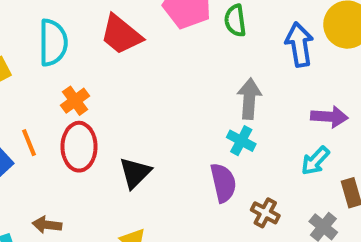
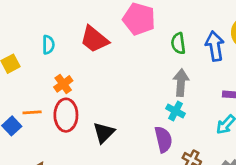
green semicircle: (235, 21) -> (178, 43), moved
cyan semicircle: (53, 43) -> (48, 45), size x0.6
orange line: (29, 143) -> (32, 112), turned -72

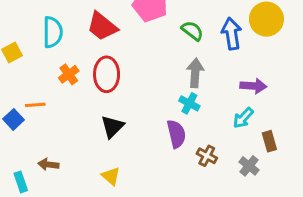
green semicircle: (178, 43) -> (192, 31), turned 135
cyan semicircle: (48, 45) -> (53, 32), size x1.5
red ellipse: (66, 115) -> (107, 74), moved

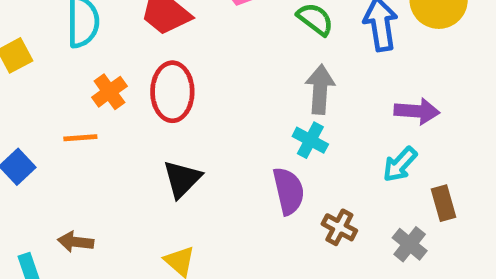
orange line: (35, 105) -> (80, 138), moved

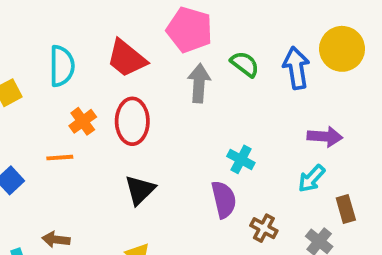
gray arrow: (320, 89) -> (199, 83), moved

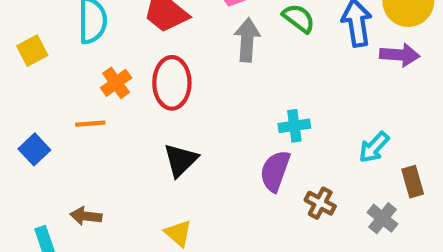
purple arrow: (325, 137) -> (400, 55), moved
cyan cross: (241, 159) -> (294, 126), turned -36
purple semicircle: (224, 199) -> (275, 171), turned -147

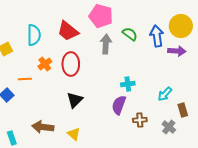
orange line: (90, 124) -> (25, 79), moved
brown cross: (320, 203) -> (140, 120), turned -32
brown arrow: (86, 216) -> (43, 127), moved, size x1.5

